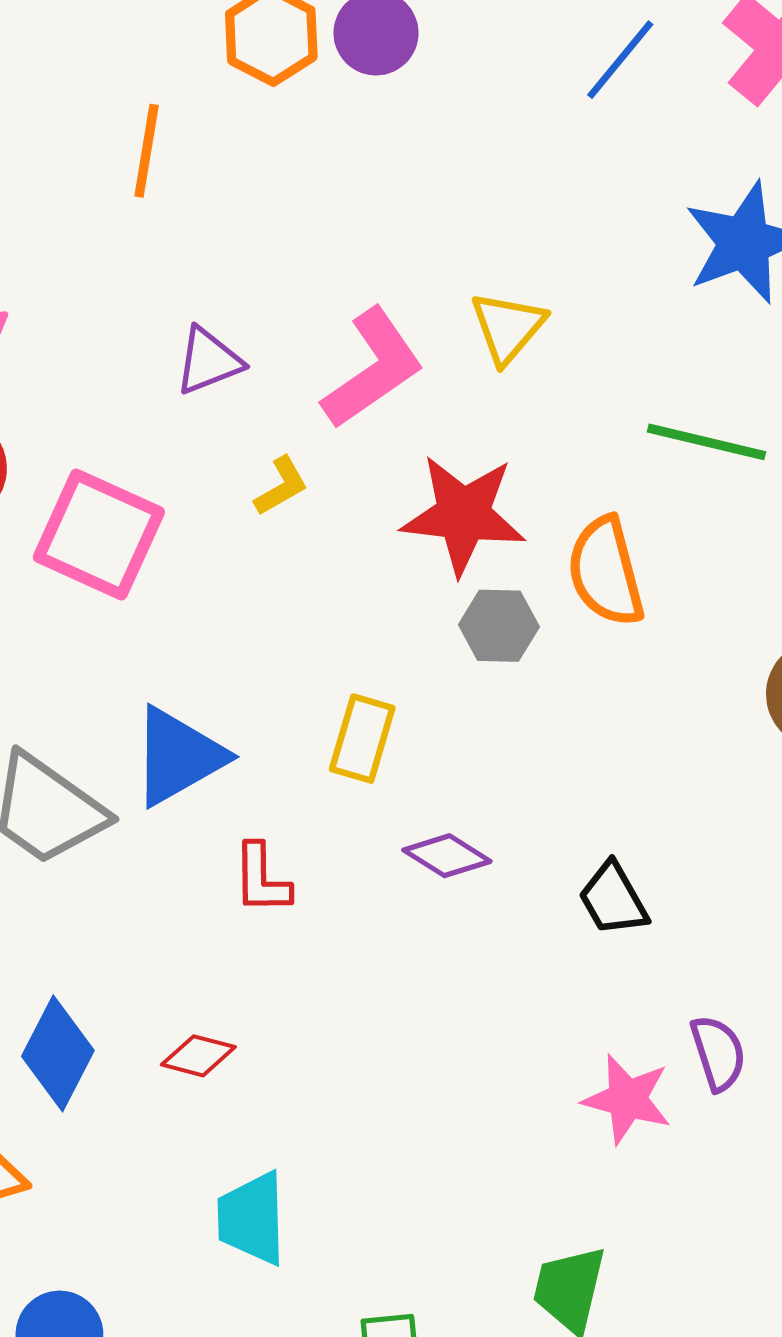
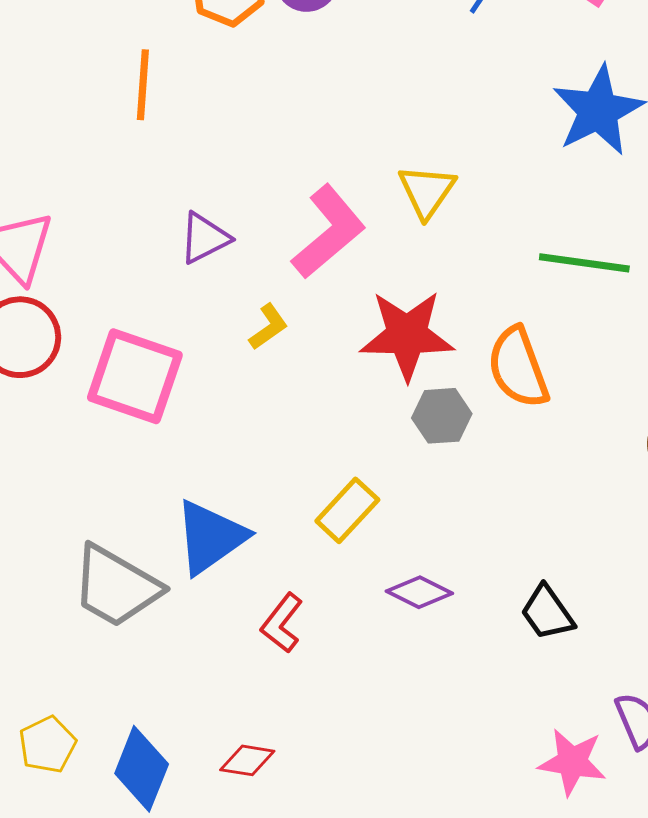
yellow rectangle: (362, 739) -> (347, 510), turned 32
red L-shape: (262, 879) -> (282, 623), turned 44

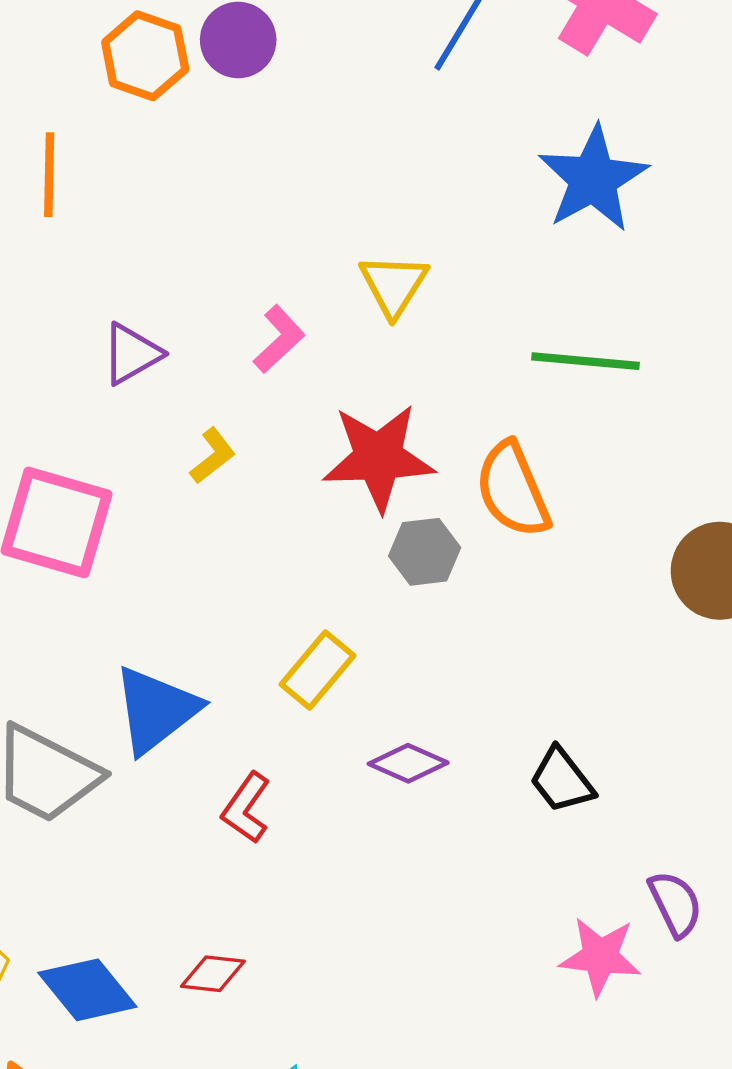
pink L-shape: (329, 232) -> (279, 339), size x0.6
blue diamond: (142, 769) -> (87, 990), turned -58

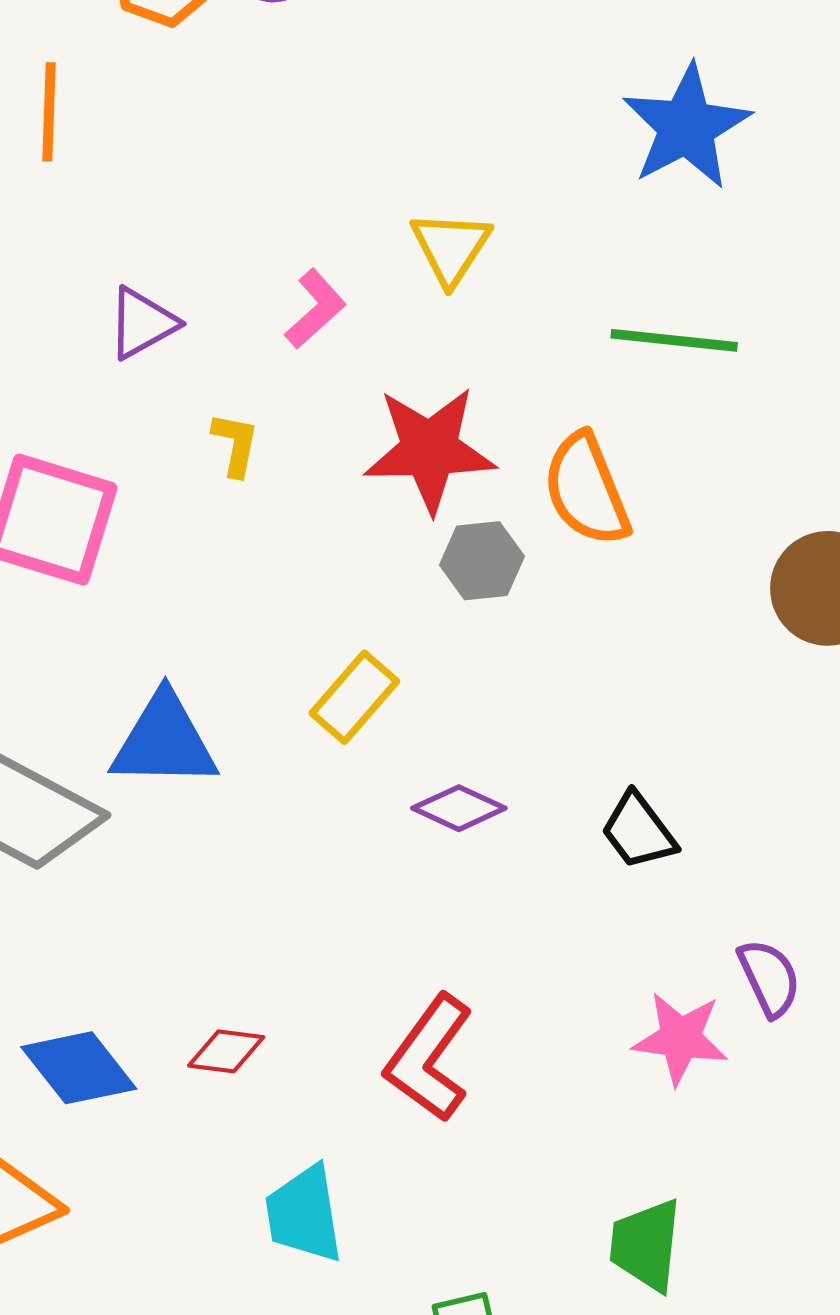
yellow L-shape: (213, 456) -> (235, 444), turned -42
blue triangle: (156, 710) -> (164, 741), turned 38
red L-shape: (246, 808) -> (429, 1058), moved, size x1.5

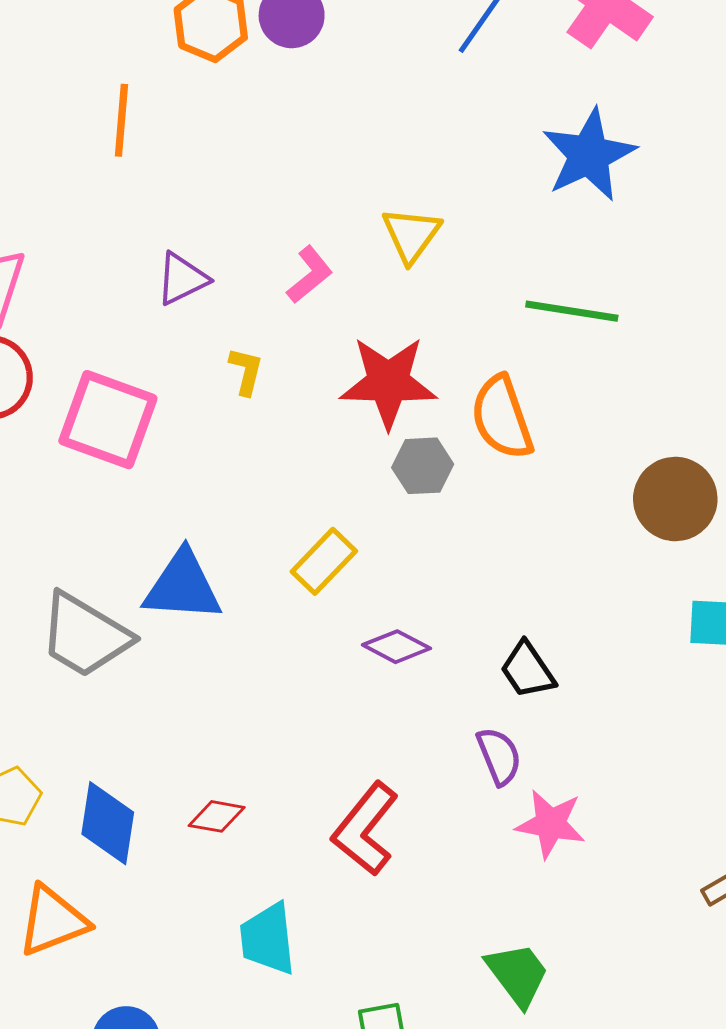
purple semicircle: (769, 978) -> (499, 756), moved
blue diamond: (79, 1068) -> (108, 823), turned 44
green trapezoid: (646, 1245) -> (518, 974), turned 134

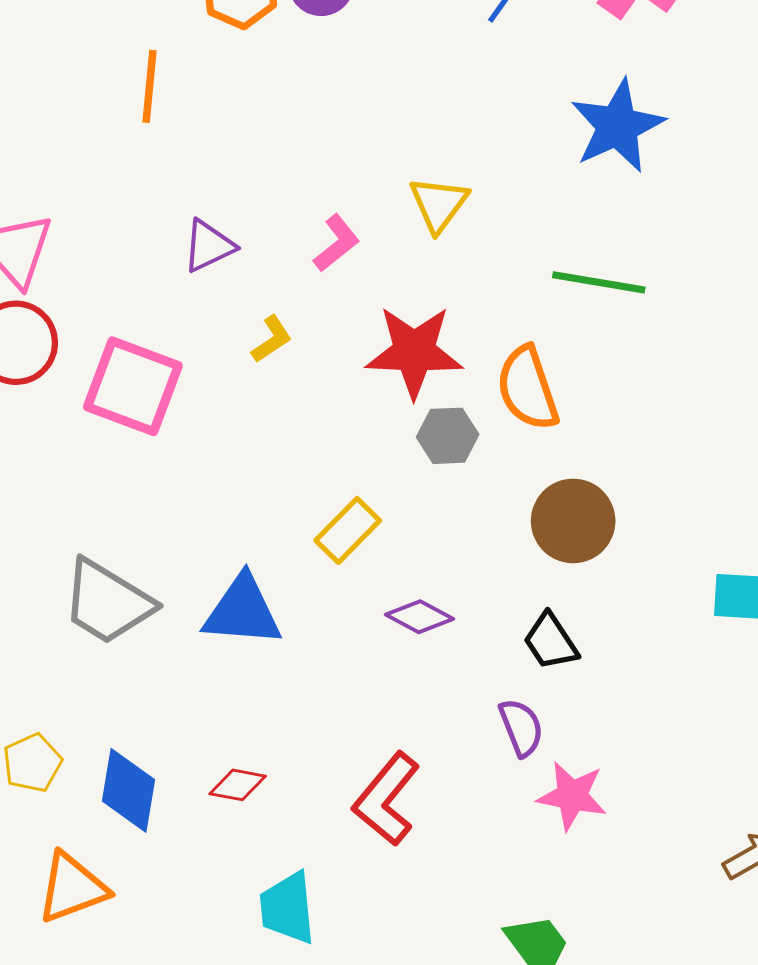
yellow L-shape: (246, 371) -> (272, 339), turned 42
brown circle: (675, 499) -> (573, 521), moved
blue triangle: (183, 586) -> (242, 611), moved

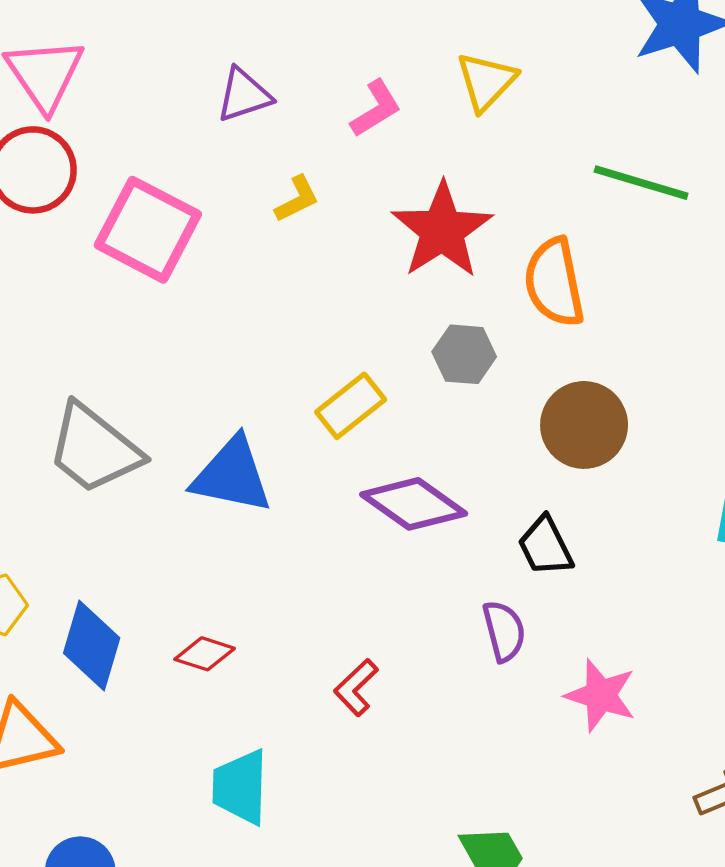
red star: (414, 352) -> (442, 230), turned 30
gray hexagon: (448, 436) -> (464, 354), moved
purple diamond: (420, 617) -> (414, 504), size x1.5
pink star: (572, 796) -> (601, 695), moved
red L-shape: (386, 799) -> (356, 687), size x0.6

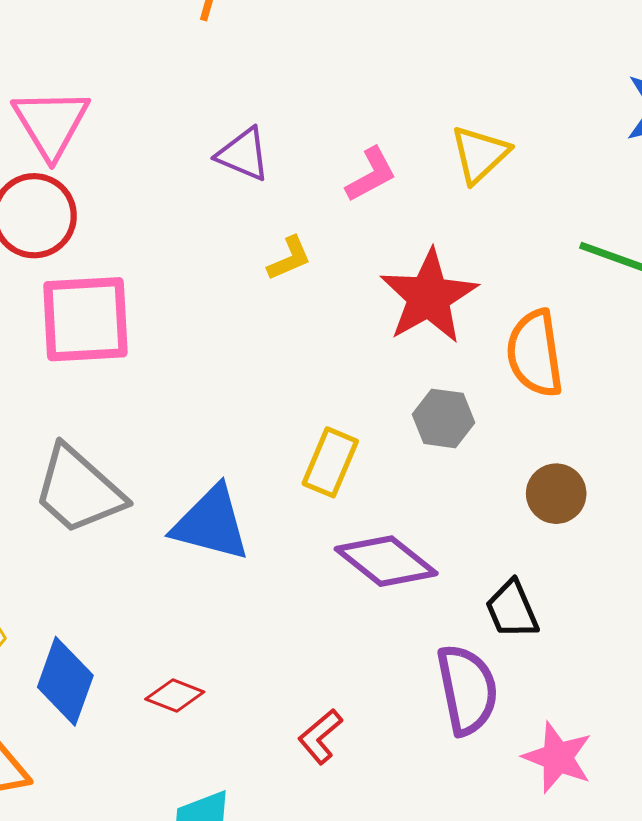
purple triangle: (244, 95) -> (243, 154), turned 38
pink square: (148, 230) -> (85, 319), moved, turned -34
yellow rectangle: (351, 406) -> (330, 462), turned -32
brown circle: (584, 425) -> (556, 494), size x0.7
purple semicircle: (504, 631) -> (467, 690), size x1.5

